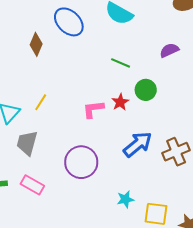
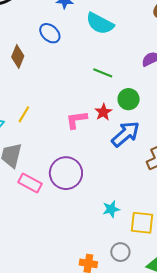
blue ellipse: (69, 22) -> (50, 33), size x0.7
blue arrow: (138, 144) -> (126, 134), moved
pink rectangle: (32, 185) -> (30, 183), moved

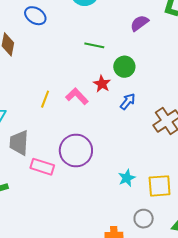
yellow line: (24, 114) -> (45, 99), moved
pink L-shape: (77, 120) -> (77, 96), turned 65
blue arrow: (126, 134) -> (128, 102), size x0.6

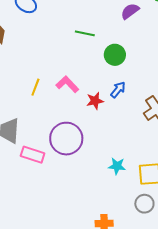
red star: (102, 84) -> (95, 101), moved, turned 30
cyan star: (127, 178) -> (117, 166), turned 30
gray circle: (144, 219) -> (144, 204), moved

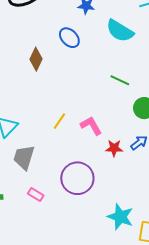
pink rectangle: (33, 155) -> (36, 194), moved, size x0.7
cyan star: (117, 166) -> (120, 217), size x1.5

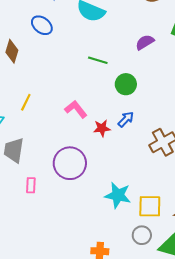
yellow line: (59, 121) -> (26, 102), moved
pink rectangle: (36, 194) -> (31, 185), turned 70

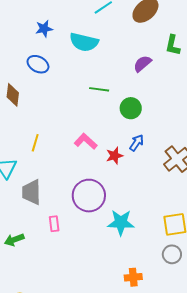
cyan star: (118, 195) -> (121, 223), moved

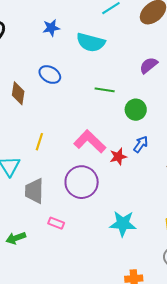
blue ellipse: (38, 64) -> (50, 75), moved
pink L-shape: (86, 141) -> (90, 141), size x1.4
purple circle: (89, 196) -> (82, 182), moved
pink rectangle: (54, 224) -> (56, 223), turned -63

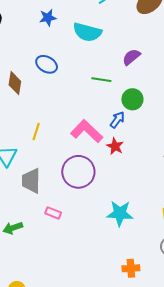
purple semicircle: (149, 65) -> (131, 57), moved
blue arrow: (141, 144) -> (117, 120), moved
red star: (118, 157) -> (115, 146), turned -30

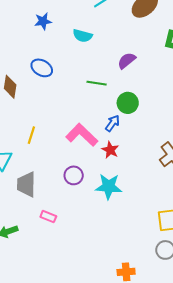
cyan semicircle: (87, 32) -> (83, 36), size x0.7
purple circle: (78, 172) -> (74, 175), size x0.6
cyan star: (120, 213) -> (109, 187), moved

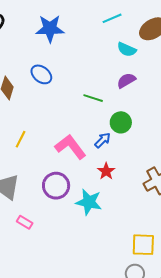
blue star: (43, 21) -> (50, 29), size x1.6
cyan semicircle: (83, 36) -> (127, 49), moved
red star: (110, 150) -> (106, 171), moved
purple circle: (74, 175) -> (56, 186), size x1.4

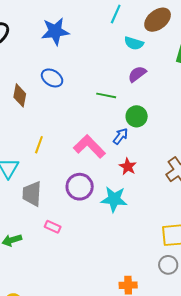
cyan line: (112, 18) -> (116, 14), turned -36

